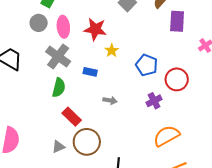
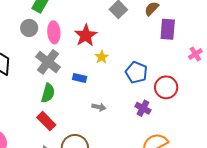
red star: (95, 29) -> (86, 35), turned 30
purple cross: (154, 101) -> (143, 108), turned -35
red rectangle: (72, 117) -> (46, 121), moved

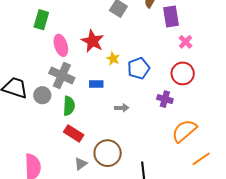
gray circle: (29, 28) -> (42, 95), moved
pink cross: (195, 54) -> (185, 42), moved
blue pentagon: (136, 72) -> (139, 68), moved, turned -30

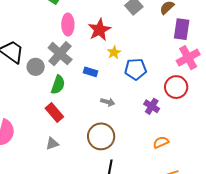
pink cross: (185, 42) -> (188, 58), size x1.6
orange semicircle: (184, 131) -> (161, 142), size x0.6
brown circle: (108, 153) -> (101, 136), moved

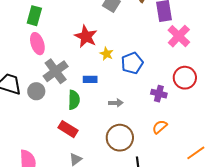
pink ellipse: (68, 25) -> (37, 44), moved
gray cross: (60, 54) -> (56, 71), turned 30
green semicircle: (58, 85) -> (74, 100), moved
red circle: (176, 87) -> (185, 78), moved
orange semicircle: (161, 142) -> (160, 127), moved

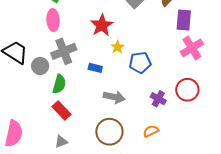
green semicircle: (74, 100) -> (59, 84), moved
gray arrow: (116, 103) -> (114, 97), size x1.5

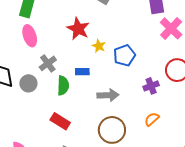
gray cross: (64, 51) -> (48, 63), size x0.7
green semicircle: (59, 84) -> (63, 85), moved
purple cross: (158, 99) -> (151, 86), turned -35

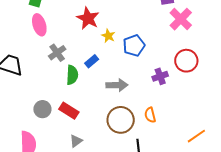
blue rectangle: (82, 72) -> (92, 61), turned -40
gray circle: (28, 83) -> (42, 109), moved
orange semicircle: (152, 119) -> (150, 115), moved, turned -63

